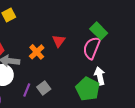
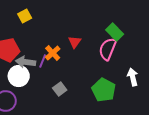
white arrow: (100, 76) -> (133, 77), moved
purple line: (27, 90) -> (43, 61), moved

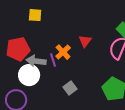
yellow square: (25, 16) -> (35, 15), turned 32
purple line: (43, 61) -> (53, 60), turned -40

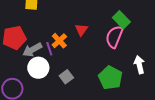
gray arrow: (36, 61) -> (32, 50), turned -36
white circle: (29, 75) -> (38, 68), moved

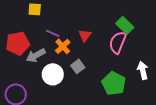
purple line: (49, 49) -> (53, 33), moved, turned -48
white circle: (38, 68) -> (53, 74), moved
gray square: (66, 77) -> (78, 66), moved

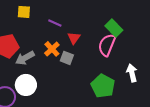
purple line: (53, 33) -> (55, 23), moved
gray square: (78, 66) -> (67, 58), moved, turned -32
white circle: (53, 74) -> (26, 85), moved

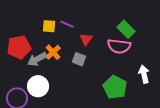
yellow square: (24, 12) -> (49, 26), moved
pink semicircle: (107, 45) -> (119, 46), turned -105
orange cross: (52, 49) -> (53, 52), moved

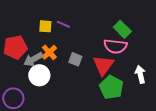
red triangle: (86, 39) -> (103, 65), moved, size x1.6
white circle: (38, 86) -> (39, 75), moved

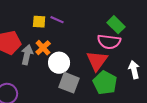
gray arrow: (33, 59) -> (27, 55), turned 132
gray square: (75, 59) -> (69, 83), moved, size x1.5
white circle: (39, 75) -> (59, 63), moved

